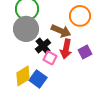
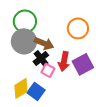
brown arrow: (61, 31) -> (44, 43), moved
purple square: (85, 52) -> (83, 64), size x1.5

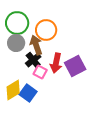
orange circle: (78, 28) -> (46, 30), moved
gray circle: (24, 41) -> (16, 43), size x0.7
brown arrow: (44, 43) -> (36, 45), turned -132

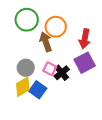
gray circle: (16, 43) -> (26, 68), moved
black cross: (33, 60) -> (62, 73), moved
red arrow: (56, 63) -> (85, 39), moved

